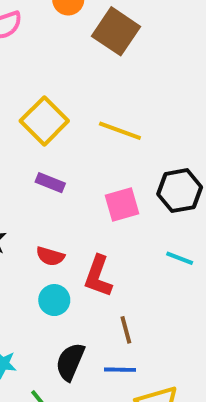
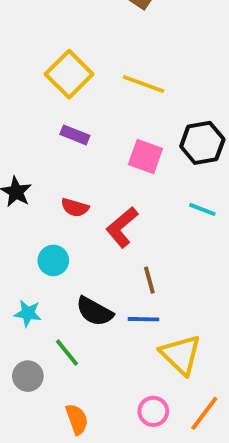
pink square: (122, 205) -> (145, 157), turned 36
red L-shape: (98, 276) -> (122, 227), turned 30
cyan circle: (54, 300) -> (53, 260), moved
black semicircle: (70, 362) -> (95, 311), turned -84

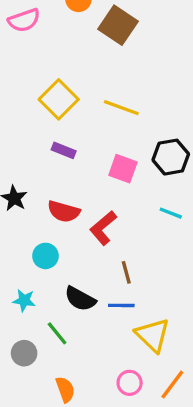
red semicircle: (75, 207) -> (64, 211), size x1.4

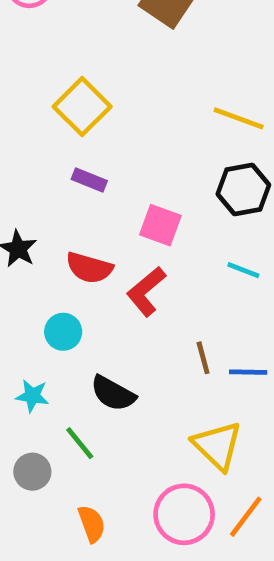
yellow line: (121, 108) -> (239, 118), moved
pink square: (123, 169) -> (160, 225), moved
brown line: (126, 272) -> (203, 358), moved
blue line: (121, 305) -> (248, 372), moved
pink circle: (130, 383) -> (184, 514), size x1.6

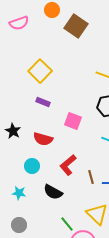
red L-shape: (146, 291) -> (68, 165), moved
green line: (80, 443) -> (67, 224), moved

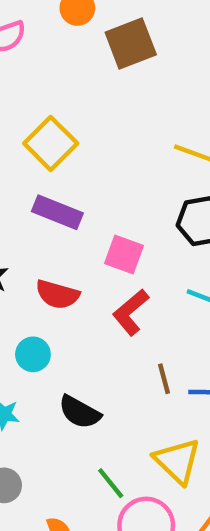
brown square: (76, 26) -> (131, 43), turned 35
purple rectangle: (43, 102) -> (57, 212), size x1.5
red L-shape: (68, 165) -> (131, 312), moved

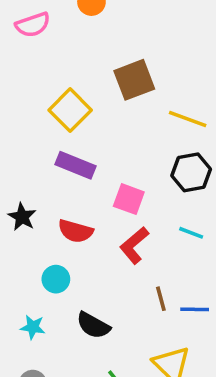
brown square: (131, 43) -> (134, 80), moved

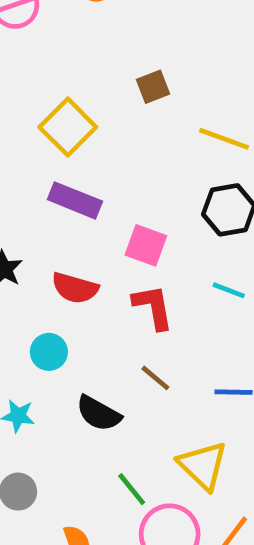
brown square: (134, 80) -> (153, 87), size x0.6
red L-shape: (134, 245) -> (153, 307), turned 120
brown line: (161, 299) -> (155, 378), moved, turned -35

